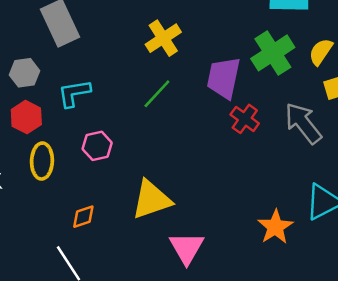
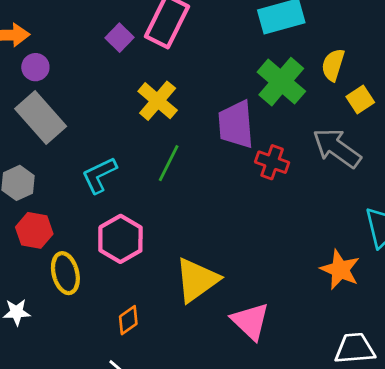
cyan L-shape: (74, 93) -> (99, 175), moved
pink hexagon: (97, 146) -> (120, 239), size x1.4

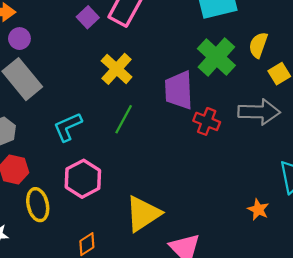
gray arrow: (337, 148) -> (259, 112), turned 144
orange star: (340, 270) -> (258, 209), size x0.7

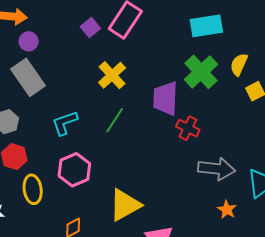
gray arrow: (259, 112) -> (216, 169), moved

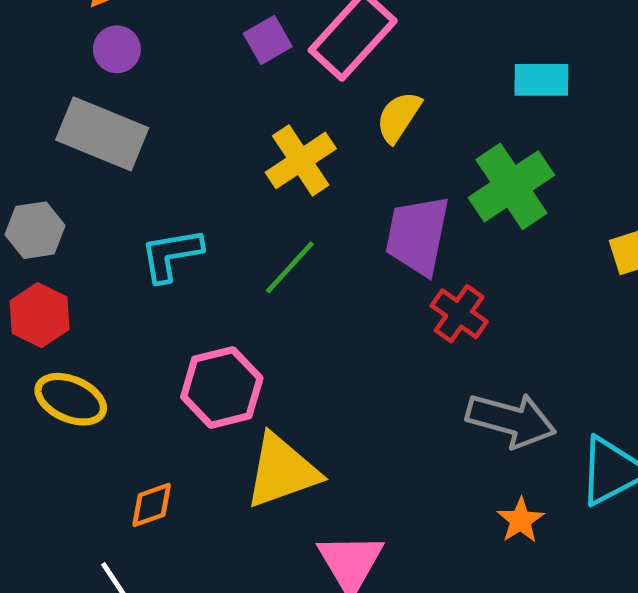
cyan rectangle: (206, 26) -> (541, 80), size x0.7
yellow semicircle: (239, 64) -> (399, 117), moved
gray rectangle: (28, 77) -> (102, 134), turned -42
pink hexagon: (74, 170) -> (222, 388), moved
yellow ellipse: (33, 189) -> (71, 399), turned -68

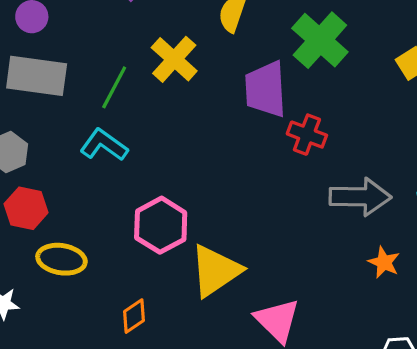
cyan L-shape: (171, 255) -> (104, 145), turned 60
green line: (290, 267) -> (114, 87), moved

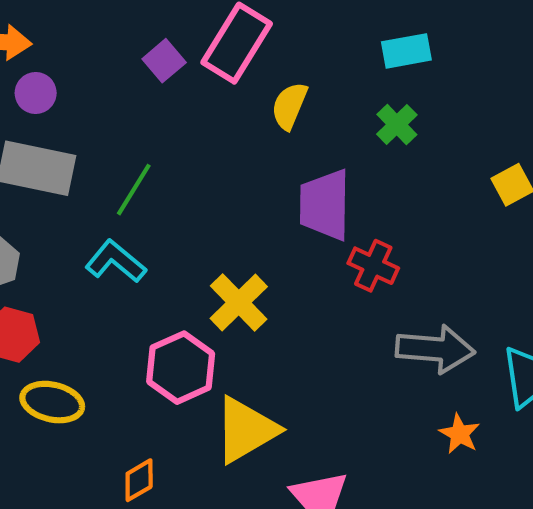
green cross: (320, 40) -> (397, 125), moved, size x0.6
yellow cross: (174, 59) -> (239, 302), moved

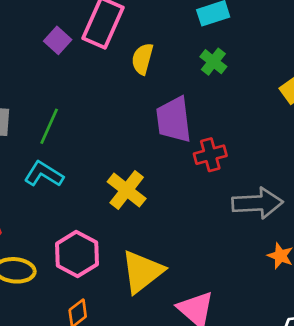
red cross: (373, 266) -> (210, 155), turned -32
pink hexagon: (181, 368) -> (77, 254), moved

